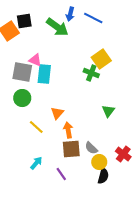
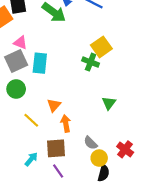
pink triangle: (35, 60) -> (20, 43), moved
gray square: (22, 72) -> (16, 61), turned -35
brown square: (71, 149) -> (56, 148), moved

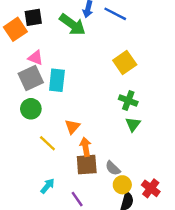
green cross: (91, 62) -> (128, 100), moved
brown square: (56, 148) -> (87, 165), moved
red cross: (125, 149) -> (151, 188), moved

